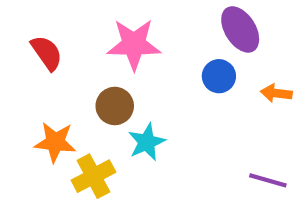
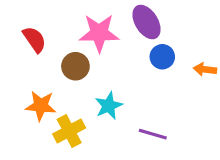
purple ellipse: (240, 29) -> (147, 22), moved
brown circle: (115, 106) -> (75, 66), moved
purple line: (268, 180) -> (153, 134), moved

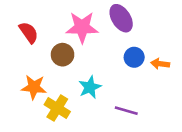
blue circle: (162, 57) -> (134, 57), moved
orange arrow: (205, 69) -> (160, 64), moved
yellow cross: (69, 131) -> (57, 108), turned -30

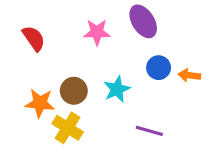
pink star: (82, 27) -> (97, 32), size x0.7
brown circle: (63, 55) -> (74, 91), moved
cyan star: (90, 87) -> (117, 89), moved

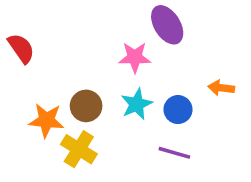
pink star: (97, 32) -> (135, 57), moved
red semicircle: (34, 38) -> (21, 48), moved
blue circle: (159, 68) -> (178, 110), moved

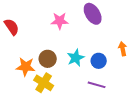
pink star: (135, 57) -> (60, 21), moved
orange arrow: (221, 88) -> (123, 49), turned 72

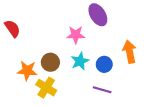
pink star: (60, 21) -> (76, 35), moved
orange arrow: (123, 49) -> (130, 52), size x1.5

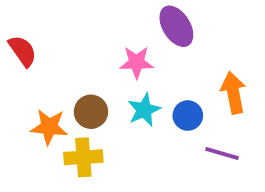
yellow cross: (46, 88) -> (83, 157), turned -36
purple line: (102, 90) -> (222, 154), moved

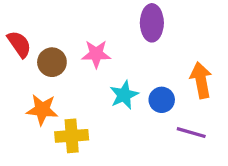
purple ellipse: (176, 26) -> (152, 23), turned 32
pink star: (137, 62) -> (96, 54), moved
brown circle: (91, 112) -> (52, 62), moved

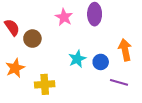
pink star: (96, 54) -> (64, 17), moved, turned 30
orange star: (42, 110) -> (15, 68), moved, turned -30

